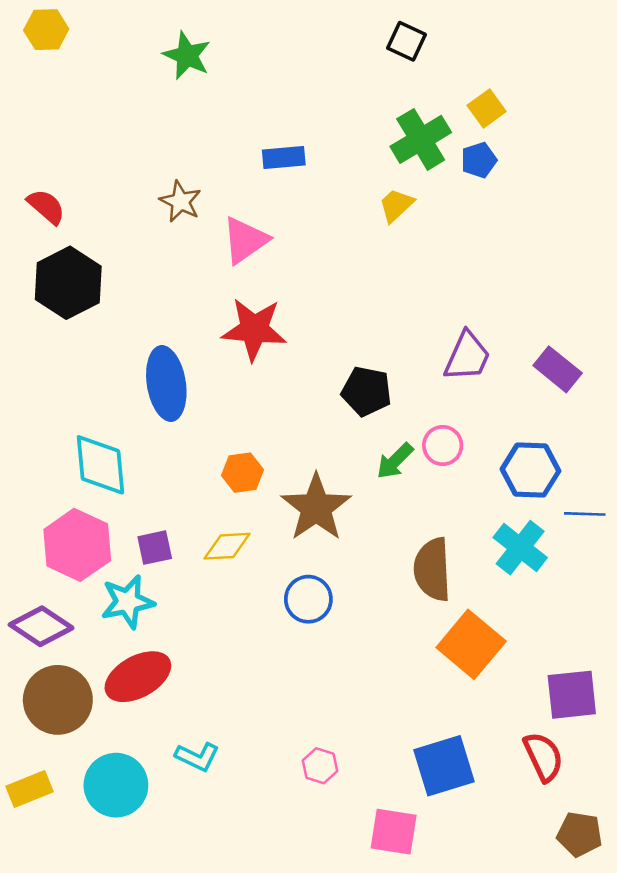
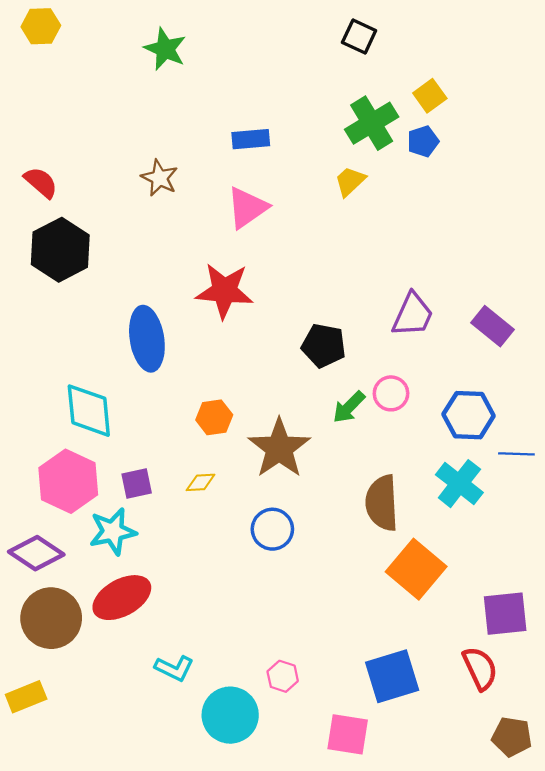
pink triangle: (245, 240) -> (247, 208), moved
yellow diamond: (227, 546) -> (201, 482), size x0.7
cyan circle: (116, 785) -> (230, 715), moved

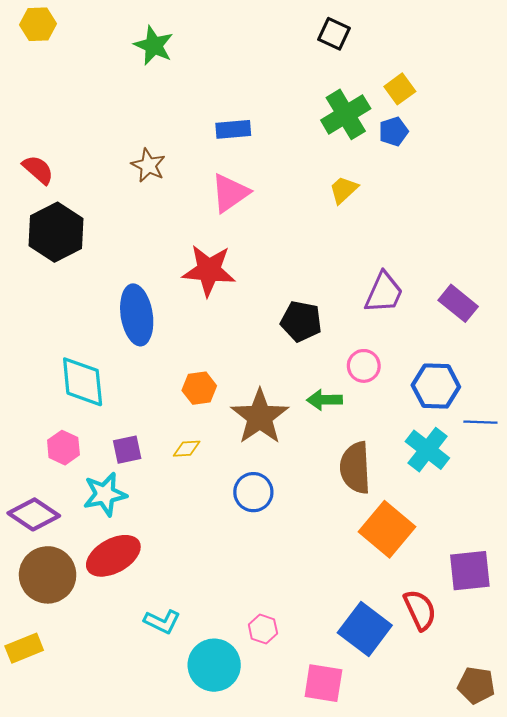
yellow trapezoid: (350, 181) -> (344, 190), moved
green arrow: (349, 407) -> (324, 400), moved, turned 44
pink hexagon: (68, 481) -> (63, 448), size x0.6
red semicircle: (480, 668) -> (420, 610), moved
blue square: (392, 676) -> (365, 629), turned -36

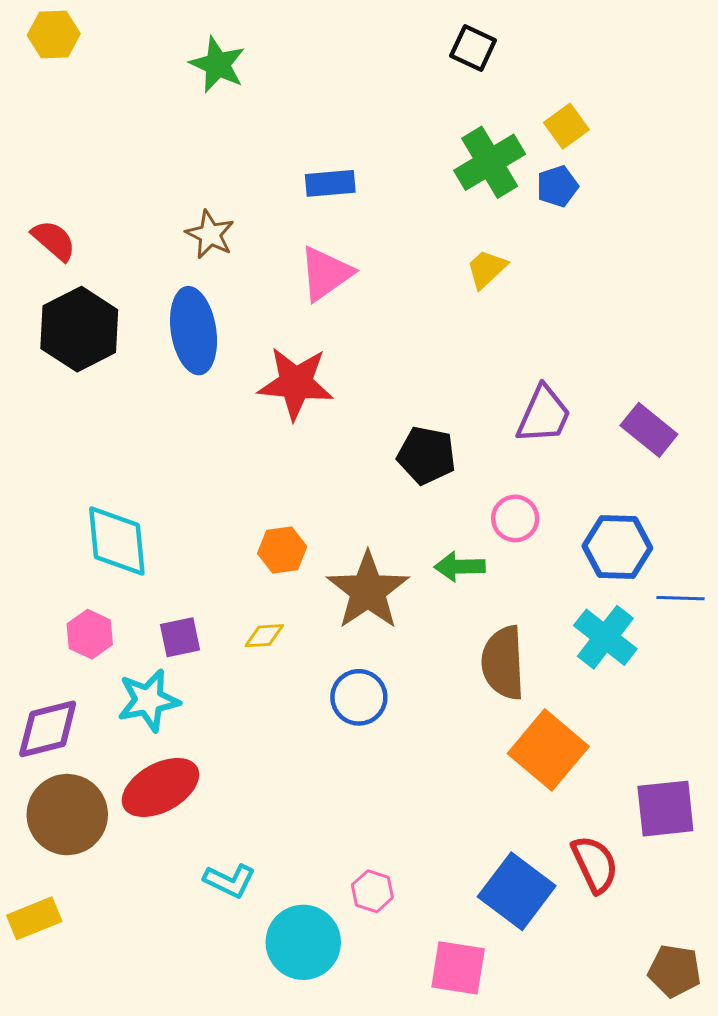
blue ellipse: (137, 315) -> (194, 331), moved
purple diamond: (34, 514) -> (48, 729), turned -48

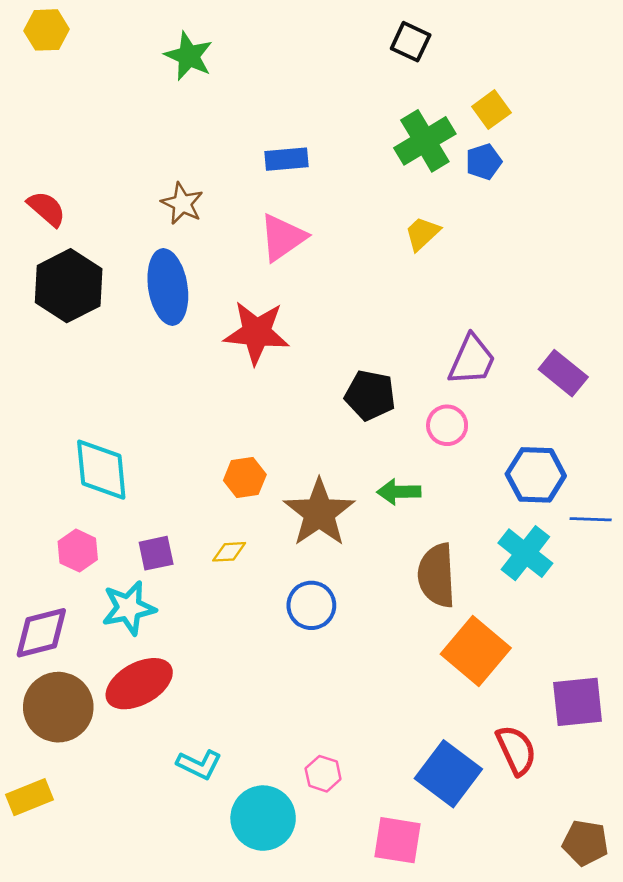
pink circle: (515, 518) -> (447, 425), moved

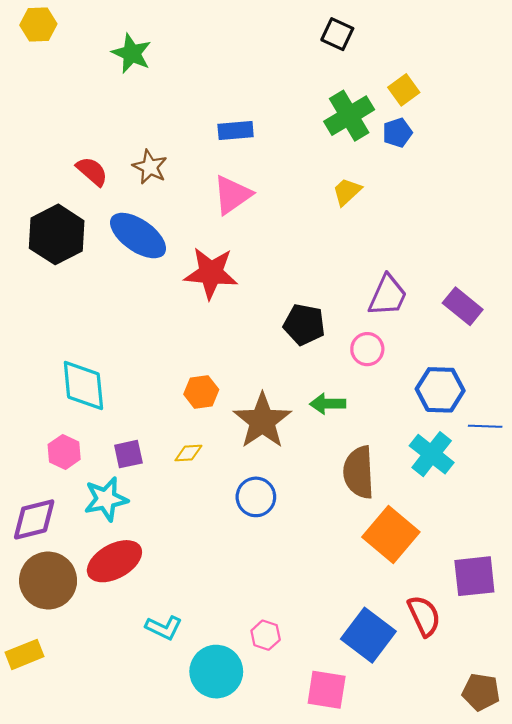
green star: (189, 56) -> (132, 53), moved
red semicircle: (46, 209) -> (92, 171), moved
blue ellipse: (168, 287) -> (138, 236), turned -46

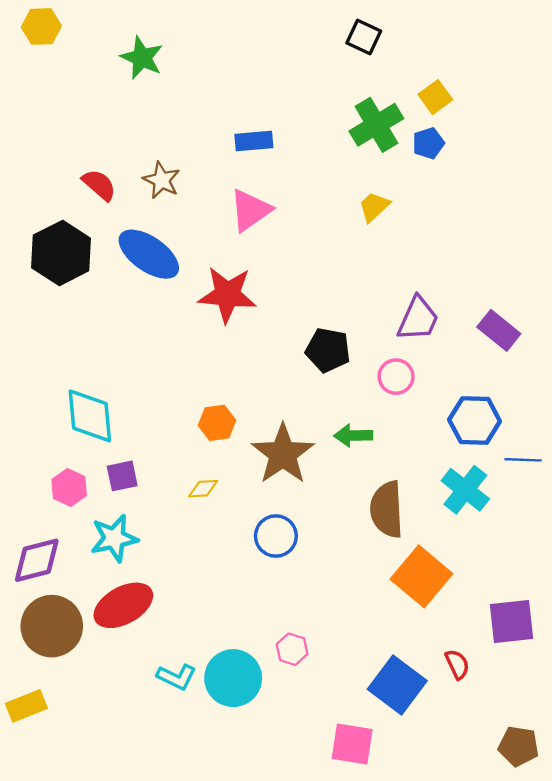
purple square: (128, 454) -> (122, 476), moved
red semicircle: (424, 616) -> (457, 664), size x0.7
pink hexagon: (266, 635) -> (292, 649), moved
cyan circle: (216, 672) -> (233, 678), moved

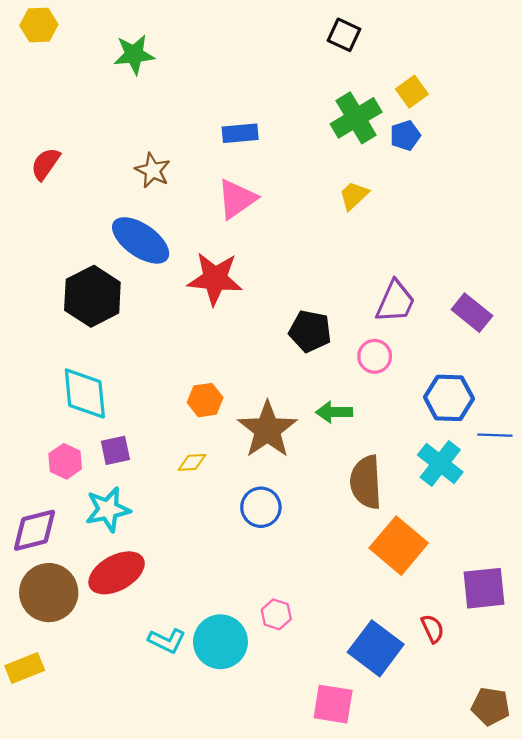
green star: (142, 58) -> (134, 54), turned -30
red semicircle: (99, 185) -> (45, 164), moved, turned -96
black hexagon: (61, 253) -> (92, 296), moved

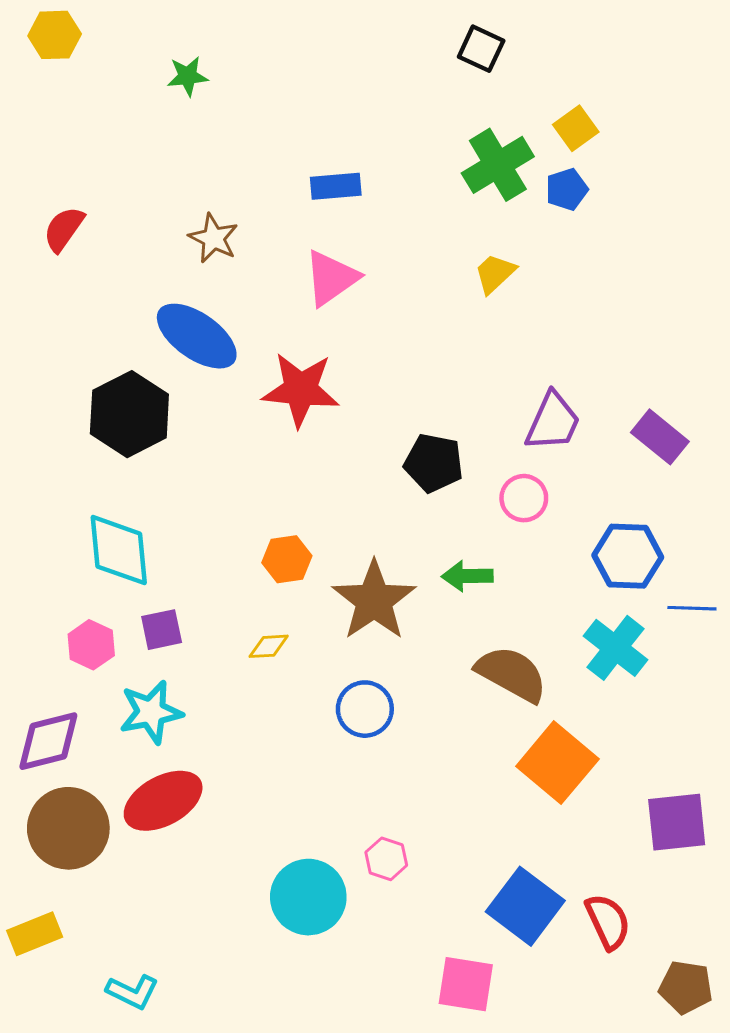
green star: (134, 54) -> (188, 76), size x0.7
brown semicircle: (366, 482) -> (512, 674), turned 122
red semicircle: (433, 629) -> (608, 922), moved, size x1.4
cyan L-shape: (167, 641) -> (132, 992), moved

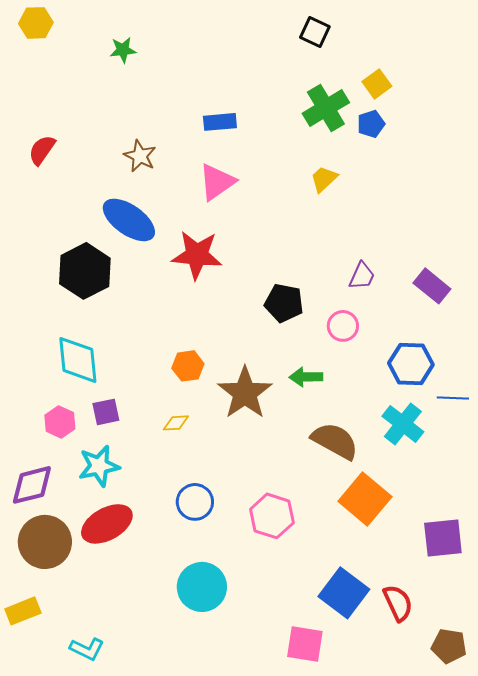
purple trapezoid: (553, 422) -> (362, 276), size x0.7
blue circle: (365, 709) -> (195, 502), moved
pink hexagon: (386, 859) -> (272, 516), moved, size x1.6

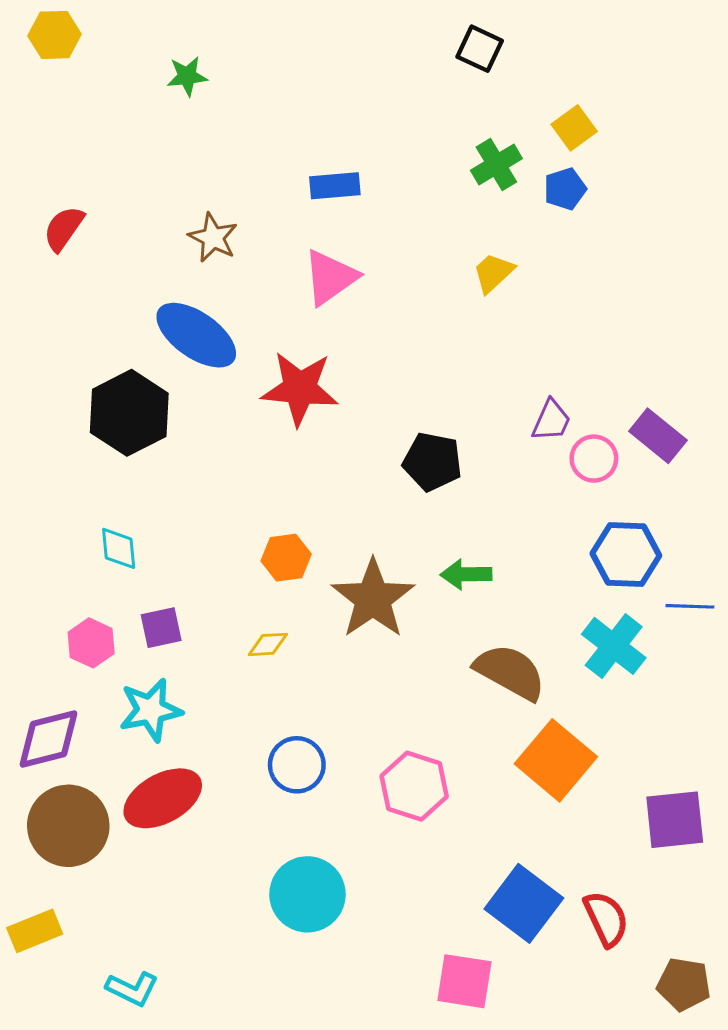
green cross: (326, 108) -> (496, 164), size x0.7
pink circle: (343, 326) -> (594, 459), moved
cyan diamond: (78, 360) -> (119, 548), size x0.6

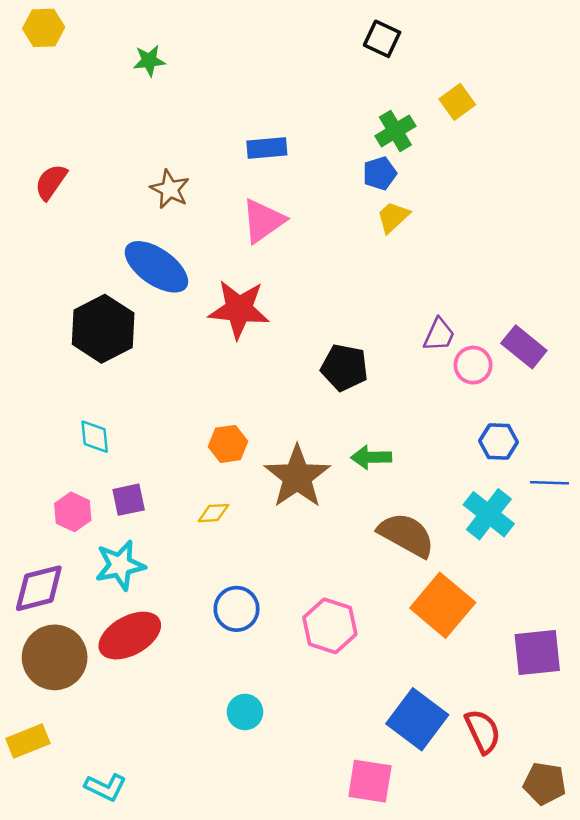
blue pentagon: (565, 189) -> (380, 173), moved
blue hexagon: (626, 555) -> (498, 441), size x0.7
cyan circle: (307, 894) -> (245, 712), size x0.6

